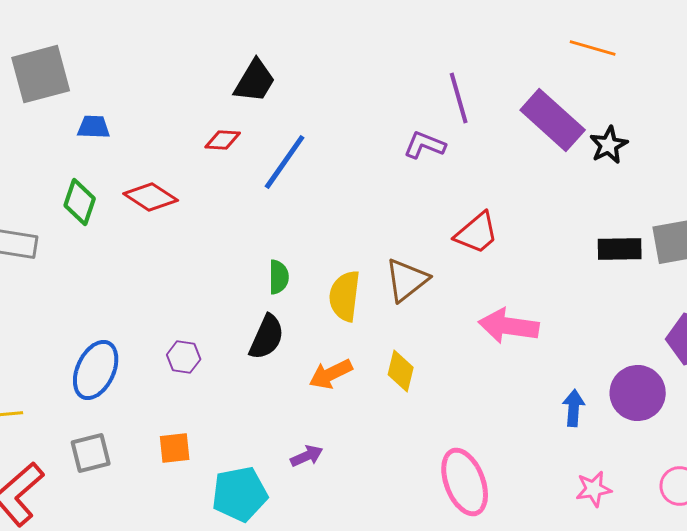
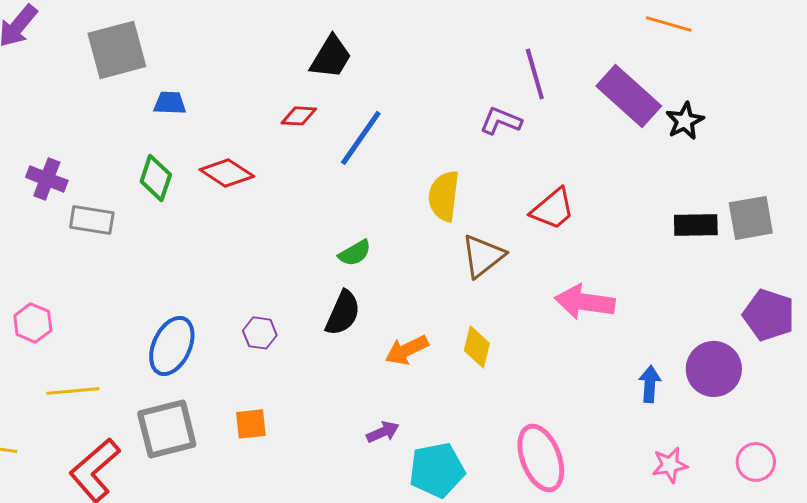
green semicircle: (279, 277) -> (355, 253), turned 60
yellow semicircle: (345, 296) -> (444, 196), moved
gray square: (91, 453) -> (167, 429), size x1.5
cyan pentagon: (240, 494) -> (437, 470), moved

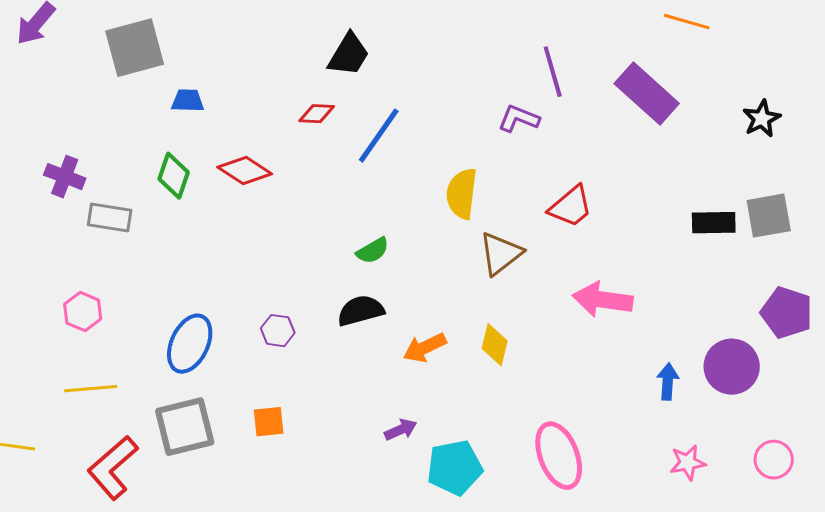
black star: (685, 121) -> (762, 119), moved
black semicircle: (343, 313) -> (361, 311), turned -129
pink hexagon: (33, 323) -> (83, 312), moved

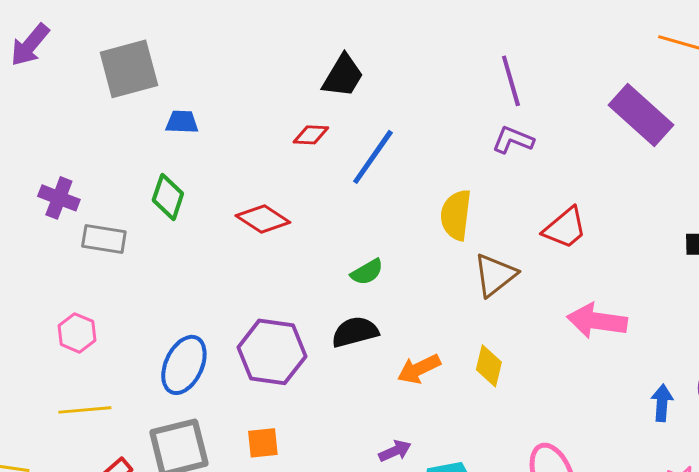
purple line: (553, 72) -> (511, 81), moved
red diamond: (245, 171) -> (263, 219), moved
purple hexagon: (278, 331) -> (272, 352), size x2.0

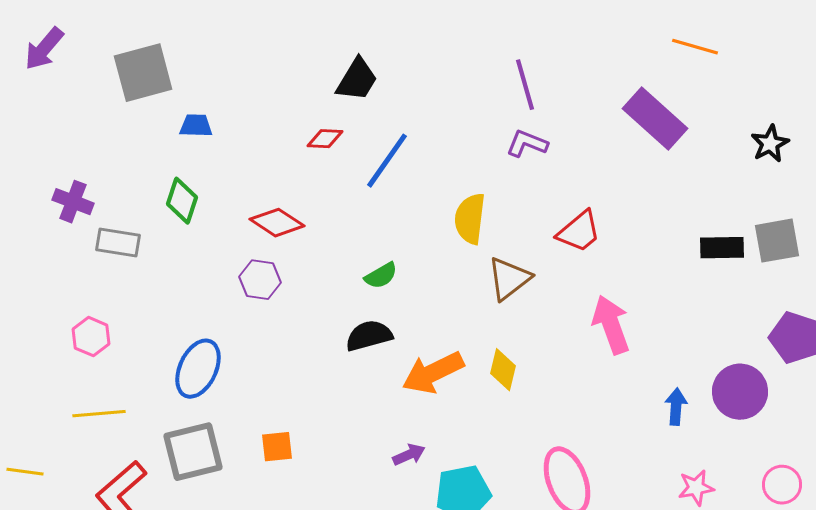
pink arrow: (597, 321) -> (611, 325), turned 62
purple hexagon: (272, 352) -> (260, 280), moved, size x0.6
orange arrow: (419, 369) -> (433, 373), size x1.4

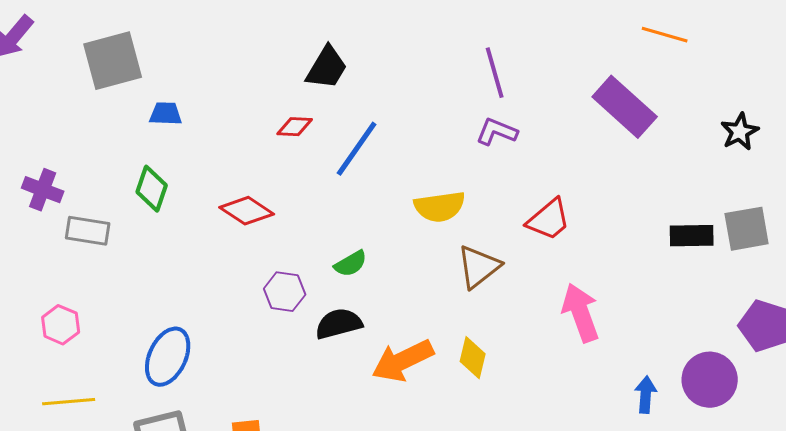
yellow semicircle: (470, 219) -> (440, 207), turned -105
purple hexagon: (260, 280) -> (285, 292), moved

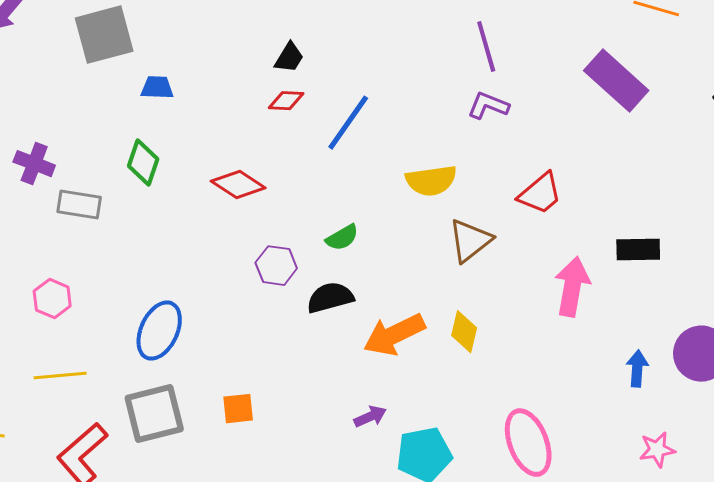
black trapezoid: (327, 68) -> (289, 58), moved, size x0.7
black rectangle: (692, 236) -> (638, 250), moved
pink arrow: (581, 313) -> (572, 287), turned 30

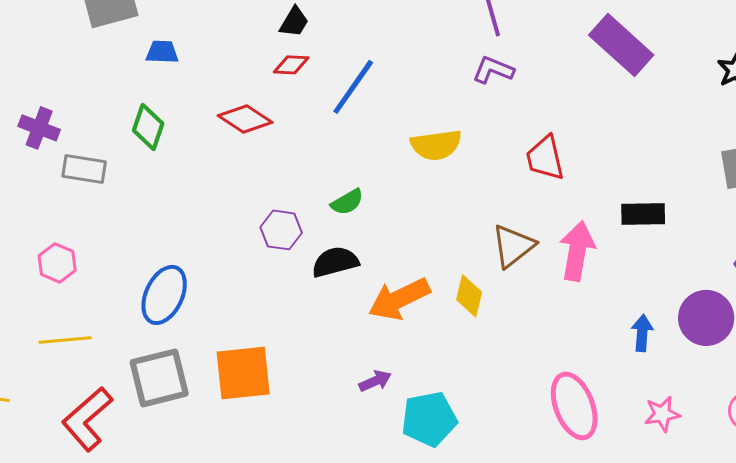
red diamond: (238, 185) -> (245, 119), moved
red trapezoid: (540, 194) -> (545, 158), turned 117
brown triangle: (470, 241) -> (513, 246), moved
orange square: (238, 409) -> (243, 373), size x1.8
pink ellipse: (528, 443) -> (574, 406), moved

